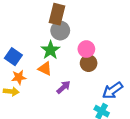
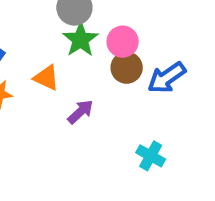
green star: (50, 50) -> (80, 40), moved
blue arrow: (113, 90) -> (167, 78), moved

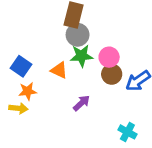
green star: (80, 40) -> (81, 56), turned 30
orange triangle: (46, 78) -> (59, 70), moved

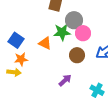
gray circle: (78, 35) -> (74, 20), moved
brown circle: (112, 74) -> (77, 55), moved
purple arrow: (81, 103) -> (65, 80), moved

